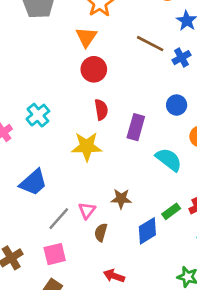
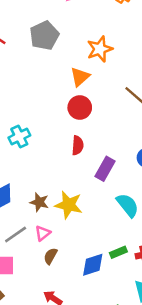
yellow star: (87, 146) -> (69, 205), moved
brown star: (121, 199) -> (39, 202), moved

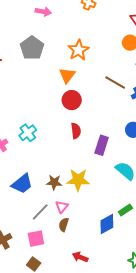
brown semicircle: (50, 256) -> (64, 225), moved

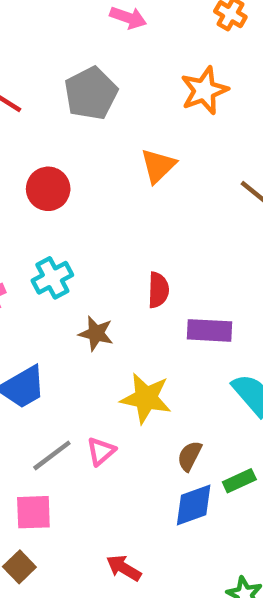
orange star: (78, 50) -> (204, 90), moved
red circle: (72, 100) -> (48, 189), moved
purple rectangle: (102, 145) -> (209, 330), turned 66
brown star: (54, 182) -> (96, 333), moved
brown semicircle: (64, 225) -> (190, 456), moved

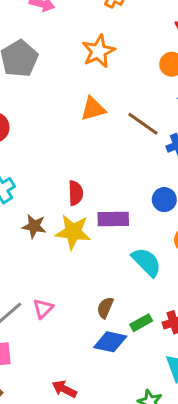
orange triangle: (158, 166) -> (93, 109), moved, turned 32
yellow star: (146, 398) -> (73, 232), moved
blue diamond: (194, 505) -> (110, 342), turned 36

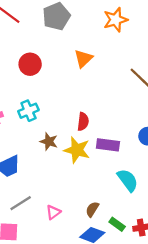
orange triangle: (93, 109) -> (83, 59), moved, turned -36
pink triangle: (43, 309) -> (53, 212), moved
green rectangle: (141, 323) -> (117, 224), turned 56

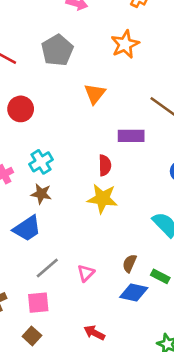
red circle: (30, 64) -> (21, 109), moved
brown star: (49, 141) -> (41, 194), moved
purple rectangle: (108, 145) -> (131, 136), moved

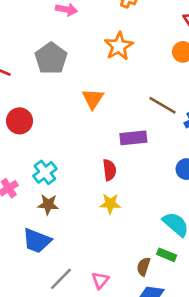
yellow star: (102, 199) -> (110, 204), size x0.7
blue trapezoid: (27, 228) -> (37, 241), turned 60
green rectangle: (160, 276) -> (167, 255), moved

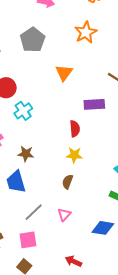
cyan cross: (45, 172) -> (23, 111), moved
blue trapezoid: (37, 241) -> (16, 182), turned 50
brown semicircle: (143, 267) -> (67, 182), moved

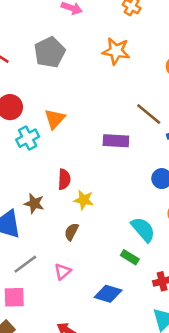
orange star: (86, 32) -> (116, 51), turned 30
orange triangle: (64, 73) -> (55, 119), moved
red semicircle: (75, 129) -> (64, 179), moved
brown star: (26, 154) -> (34, 203), moved

